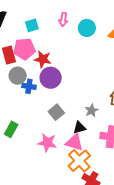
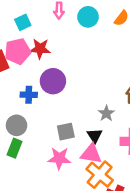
red star: (43, 59) -> (40, 49), moved
gray circle: (18, 76) -> (17, 125), moved
gray square: (56, 112) -> (66, 132), moved, turned 35
black triangle: (79, 128) -> (95, 136), turned -40

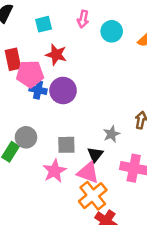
pink pentagon: (18, 51) -> (30, 74), moved
blue cross: (29, 95) -> (38, 90), moved
gray circle: (17, 125) -> (26, 137), moved
pink star: (59, 158) -> (54, 171), turned 30

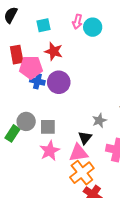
cyan circle: (112, 31) -> (93, 27), moved
gray square: (66, 145) -> (48, 127), moved
pink triangle: (88, 173) -> (78, 153), turned -30

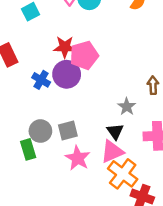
red star: (54, 51) -> (65, 47), moved
pink pentagon: (31, 67) -> (84, 55), moved
blue cross: (37, 81) -> (41, 80), turned 32
green rectangle: (13, 133) -> (28, 149), turned -35

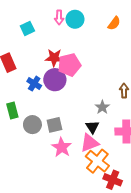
green rectangle: (28, 149) -> (12, 111), moved

